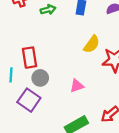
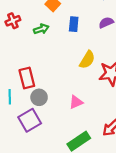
purple square: (29, 100) -> (30, 120), turned 30

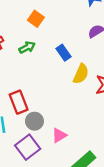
blue rectangle: (74, 24) -> (63, 53), moved, turned -32
pink triangle: (76, 102) -> (59, 135), moved

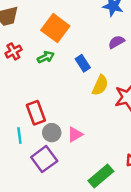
orange square: (36, 19) -> (55, 28), size x1.6
pink triangle: (59, 135) -> (75, 134), moved

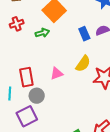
blue rectangle: (83, 63) -> (84, 34), moved
pink triangle: (75, 134) -> (57, 73), moved

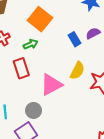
pink triangle: (57, 73) -> (51, 85), size x1.6
red rectangle: (26, 77) -> (21, 68), moved

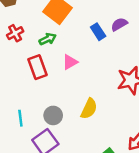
yellow semicircle: (77, 71) -> (89, 109), moved
pink triangle: (51, 85) -> (70, 62), moved, size x0.6

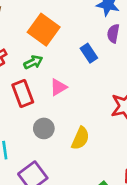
purple semicircle: (119, 24) -> (113, 34), moved, turned -49
gray circle: (53, 115) -> (44, 128), moved

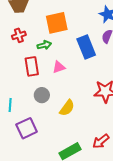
orange square: (44, 30) -> (57, 23), turned 30
blue rectangle: (89, 53) -> (86, 47), size x1.6

